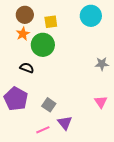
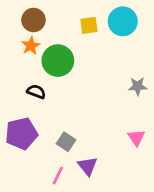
yellow square: (51, 22) -> (89, 25), moved
purple pentagon: (16, 99) -> (21, 134), turned 30
pink line: (43, 130) -> (58, 176), turned -40

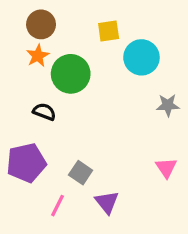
cyan circle: (123, 21) -> (141, 57), moved
pink line: (58, 176) -> (57, 206), moved

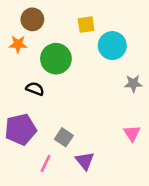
orange star: (38, 56) -> (18, 44), moved, turned 30

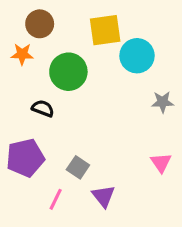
yellow square: (86, 25) -> (105, 30), size x1.5

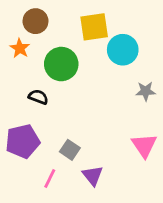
orange star: (22, 54) -> (20, 48), turned 30
pink triangle: (161, 163) -> (144, 146), size x1.4

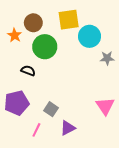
brown circle: (36, 21) -> (33, 23), moved
gray star: (146, 91) -> (107, 58), moved
purple triangle: (93, 176) -> (68, 128), turned 42

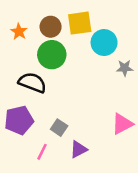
brown circle: (33, 23) -> (51, 27), moved
orange star: (15, 35) -> (19, 32), moved
black semicircle: (28, 71) -> (32, 83), size x1.6
pink triangle: (105, 106) -> (122, 124), turned 36

